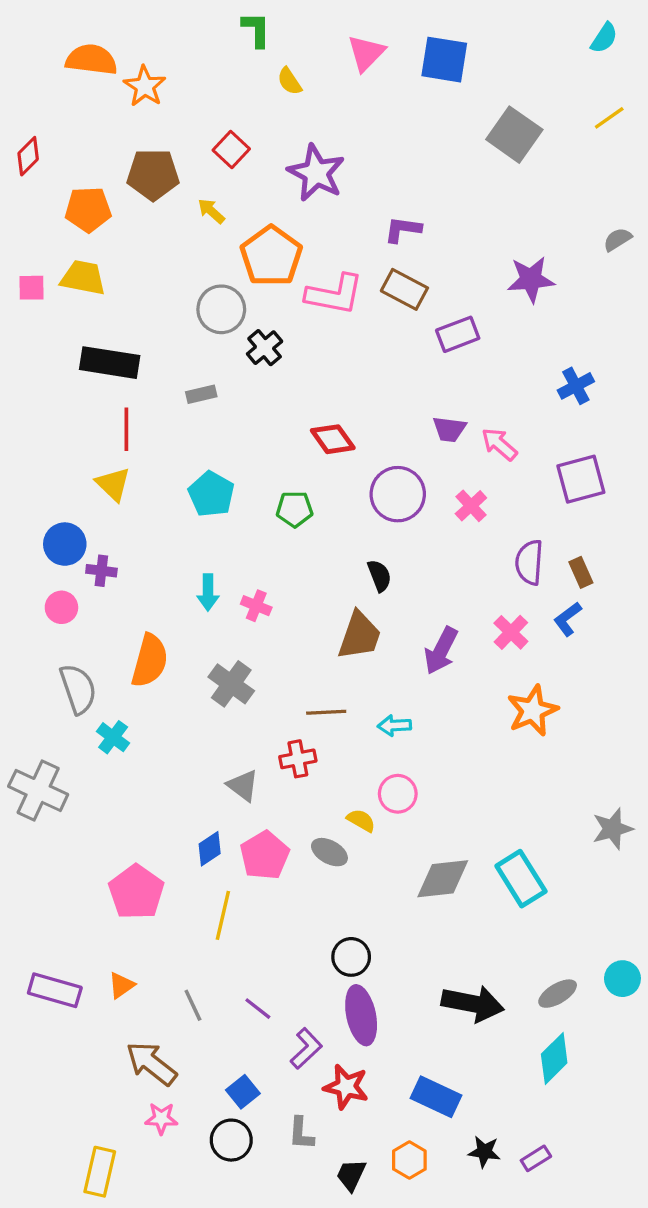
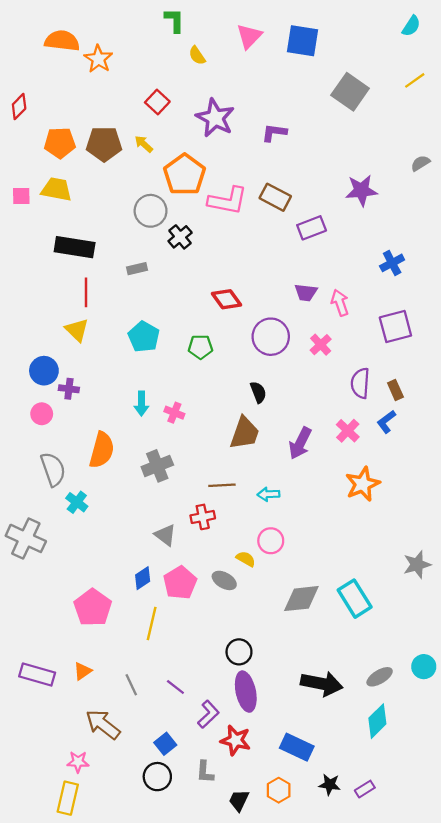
brown pentagon: (153, 174) -> (104, 144), moved
purple L-shape: (403, 229) -> (274, 133), moved
pink arrow: (499, 444) -> (340, 303), turned 30
gray cross: (231, 684) -> (157, 466), turned 32
pink star: (161, 1118) -> (78, 762), moved

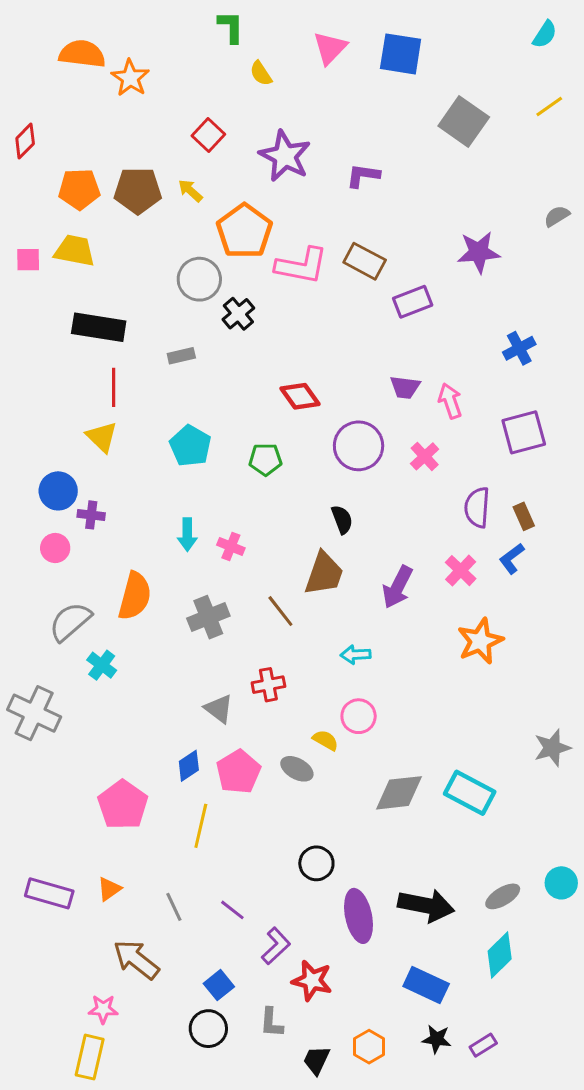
gray semicircle: (53, 469) -> (70, 622), turned -112
brown line: (222, 485) -> (280, 611), moved, turned 55
cyan rectangle: (355, 599) -> (470, 793), turned -30
purple ellipse: (246, 692) -> (359, 916), moved
blue rectangle: (297, 747) -> (426, 985), moved

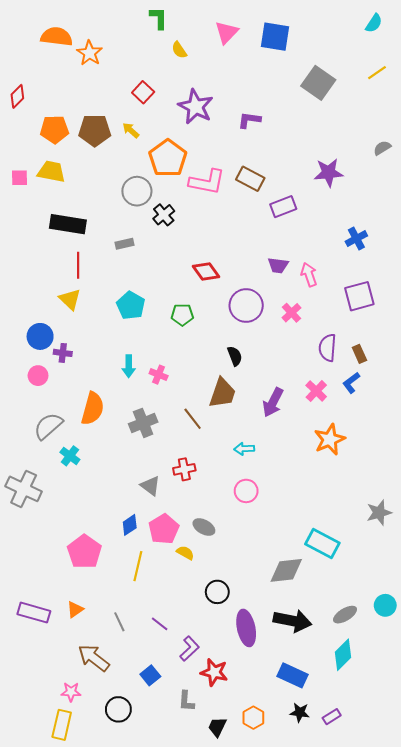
yellow semicircle: (325, 740) -> (185, 553), moved
gray diamond: (399, 793) -> (286, 570), moved
black circle: (208, 1029) -> (118, 709), moved

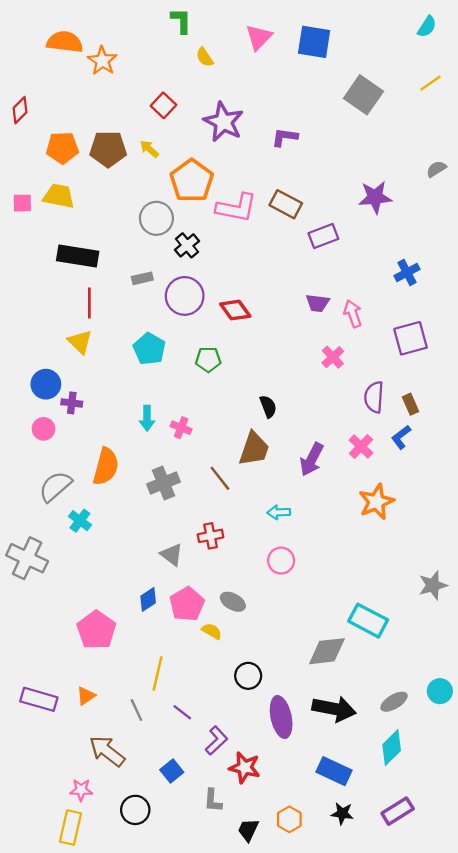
purple circle: (246, 306) -> (185, 296), moved
yellow line: (138, 566) -> (158, 673), moved
purple rectangle: (332, 717) -> (398, 811), moved, size x1.5

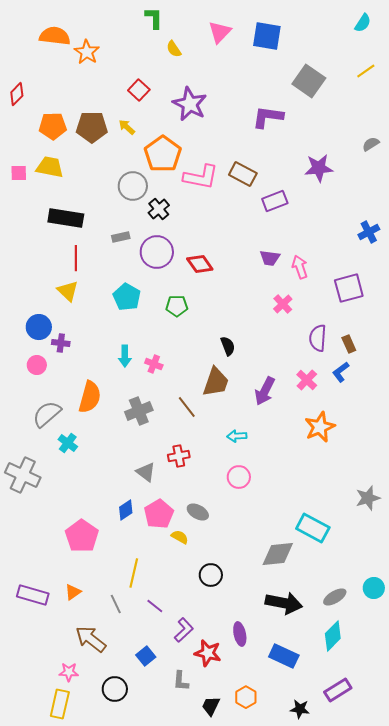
purple L-shape: (285, 137) -> (268, 117), moved, size x1.4
blue cross: (407, 272) -> (369, 232), moved
purple ellipse: (281, 717) -> (240, 634), moved, size x0.7
black star: (342, 813) -> (300, 709), moved

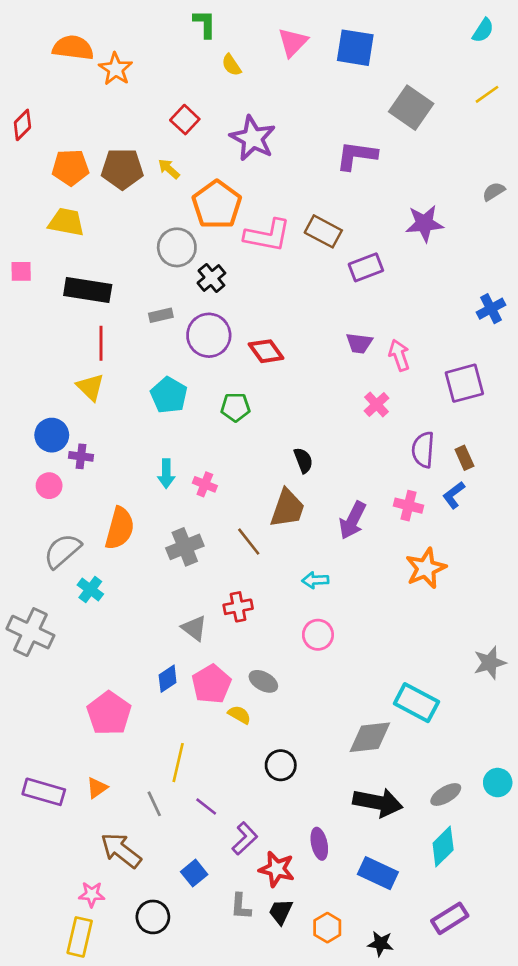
pink square: (19, 173) -> (21, 271), moved
pink cross: (307, 380) -> (408, 506), turned -30
black trapezoid: (211, 706) -> (281, 912), moved
black star: (300, 709) -> (381, 944), moved

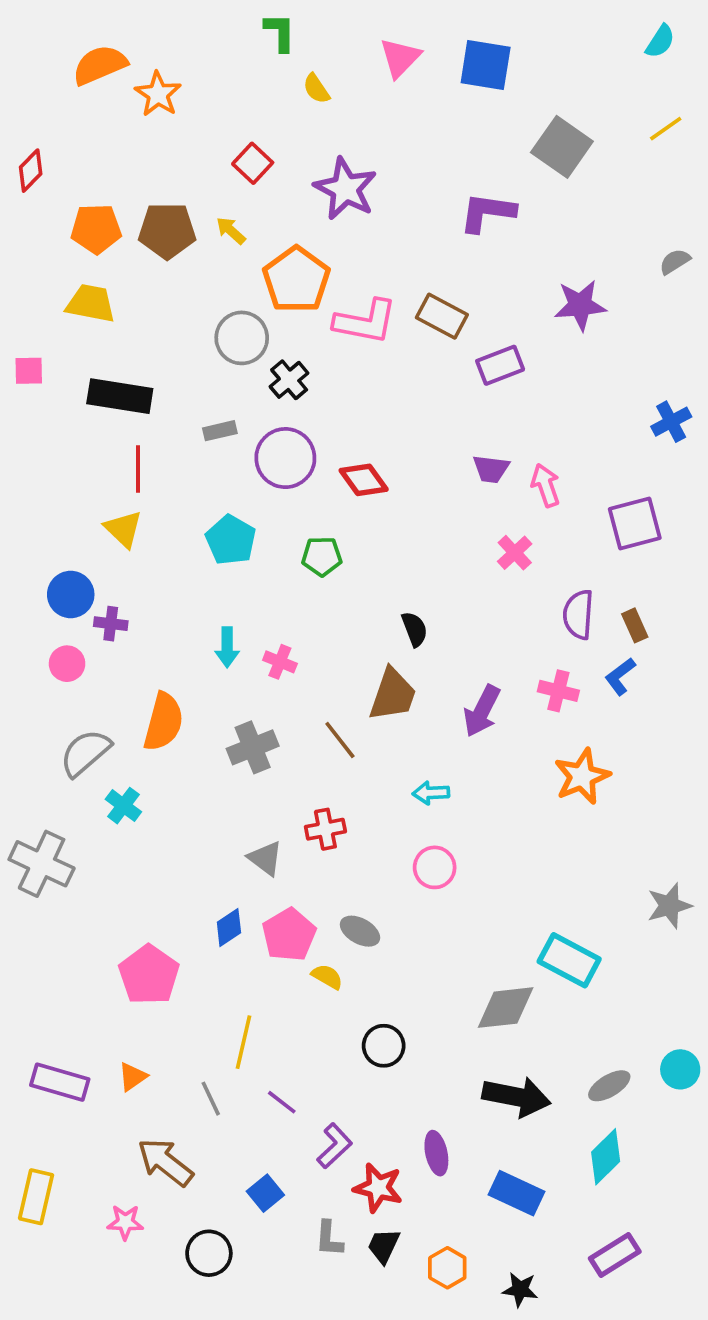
orange semicircle: (73, 48) -> (100, 65), turned -30
yellow rectangle: (80, 937) -> (36, 1197), moved

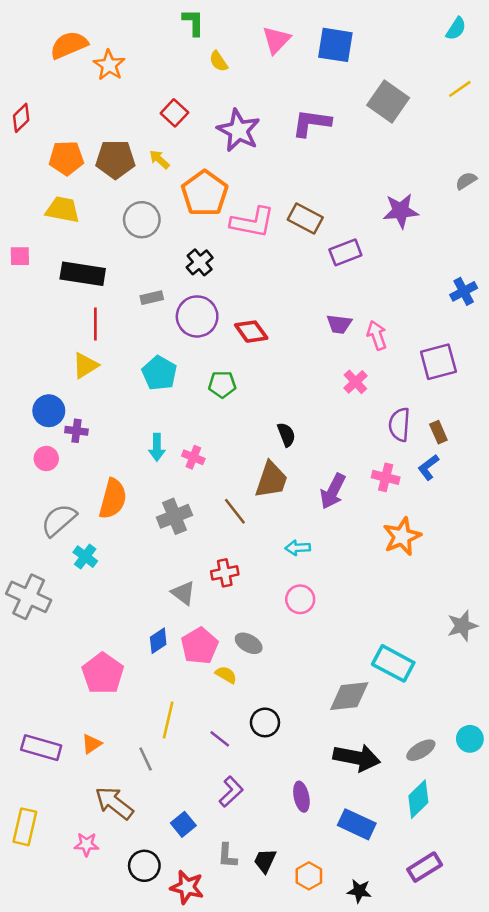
purple L-shape: (487, 212) -> (311, 123), moved
gray circle: (242, 338) -> (142, 220), moved
yellow triangle: (123, 529) -> (85, 365), turned 44
purple line: (282, 1102) -> (220, 739), moved
red star: (378, 1188) -> (187, 887), moved

